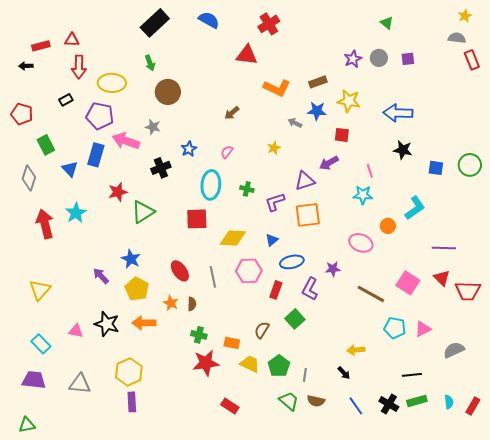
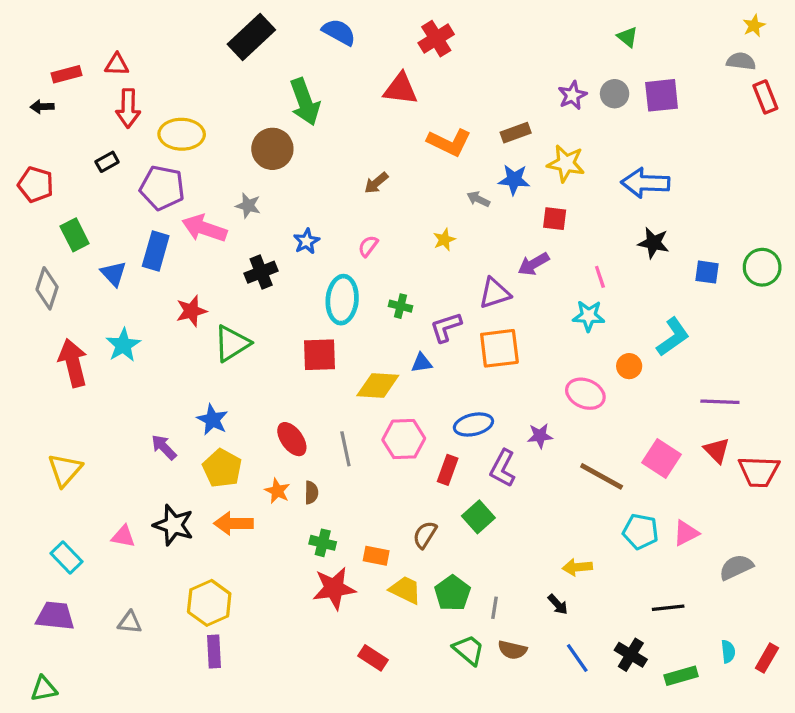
purple square: (408, 59) -> (662, 95), size x1.6
green arrow: (150, 63) -> (305, 102), moved, size x1.8
blue triangle: (272, 240) -> (422, 363), moved, turned 32
gray triangle: (80, 384) -> (130, 622), size x0.7
green rectangle: (417, 401) -> (681, 676), moved

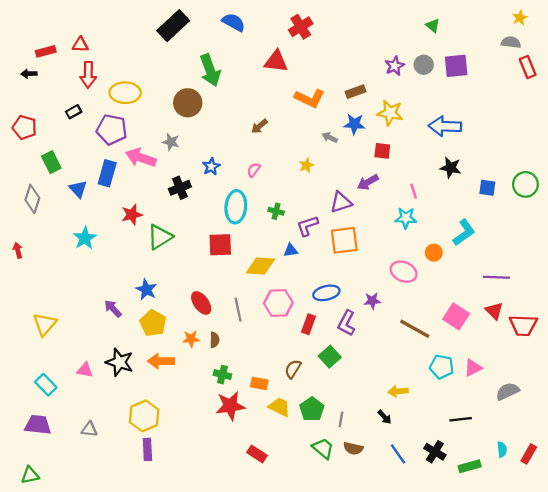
red arrow: (73, 363) -> (18, 250), moved, size x0.5
orange star: (277, 491) -> (191, 339), turned -30

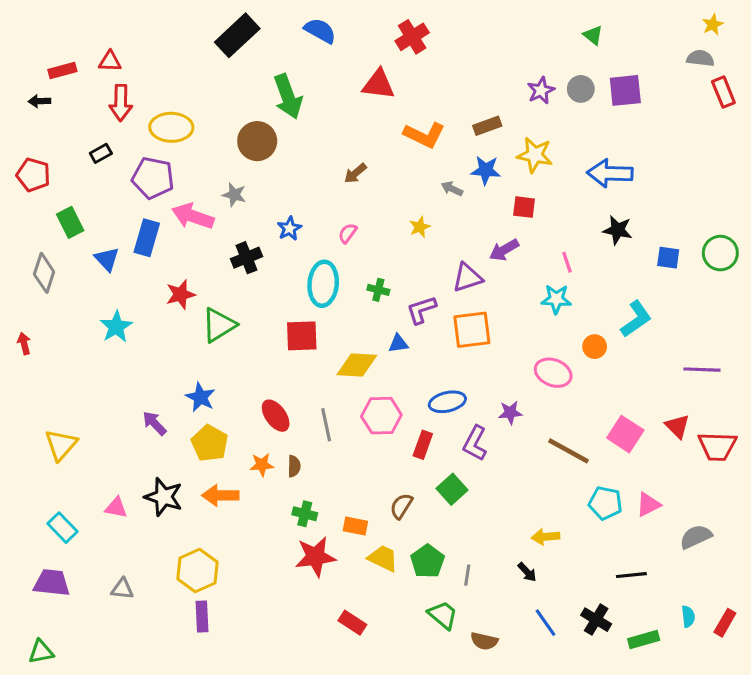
purple line: (496, 277) -> (702, 370), moved
brown semicircle: (353, 448) -> (484, 641), moved

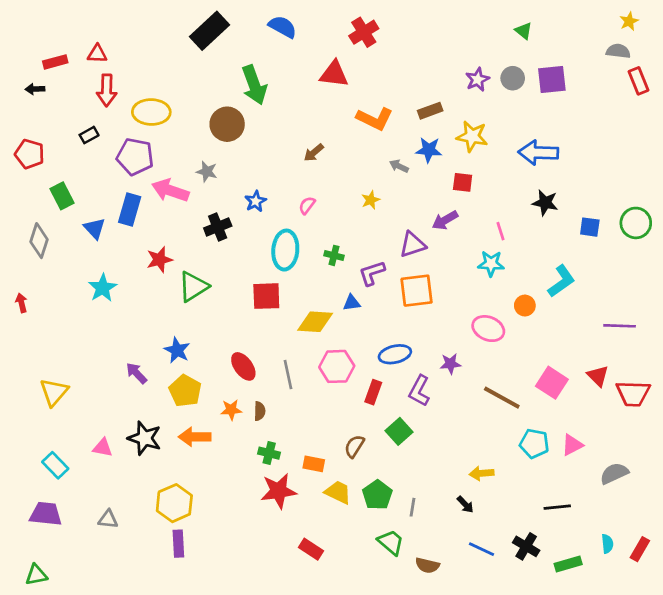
blue line: (546, 623) -> (482, 549), turned -30

